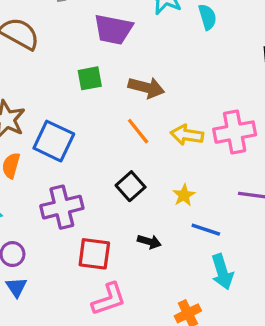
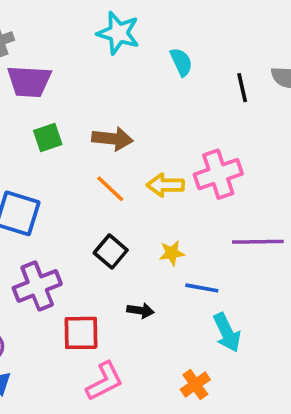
cyan semicircle: (207, 17) -> (181, 62), moved
purple trapezoid: (113, 29) -> (29, 81), moved
yellow star: (184, 195) -> (172, 253), turned 30

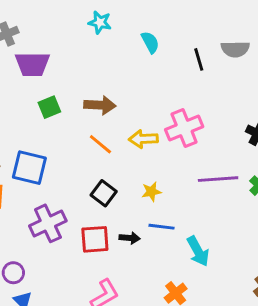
cyan star: (118, 33) -> (100, 22), size x0.7
blue line: (202, 288) -> (162, 227), moved
red square: (81, 333) -> (95, 239), moved

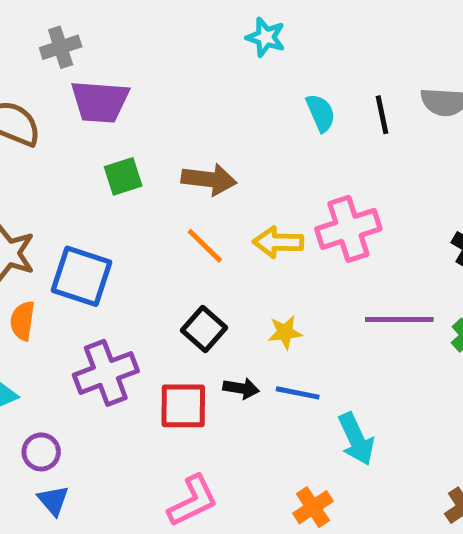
cyan star: (100, 22) -> (266, 37), moved
cyan semicircle: (150, 42) -> (321, 113), moved
black arrow: (130, 238) -> (241, 388), moved

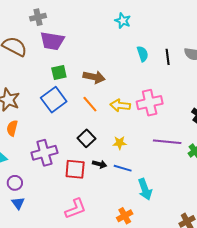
blue square: (82, 276) -> (54, 100), moved, turned 30

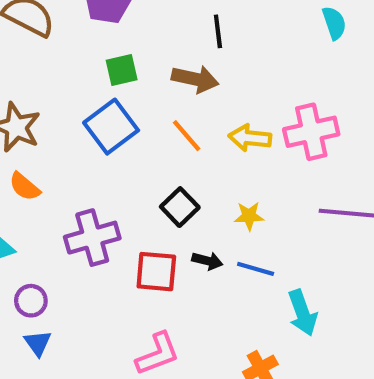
cyan semicircle: (143, 54) -> (334, 23), moved
black line: (168, 57) -> (218, 31), moved
orange semicircle: (12, 128) -> (25, 187), turned -63

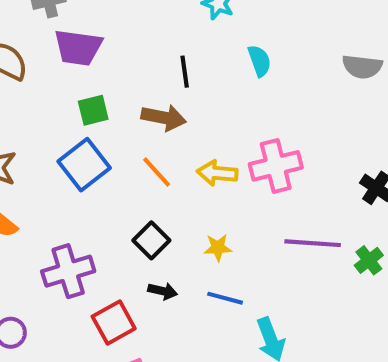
cyan semicircle: (334, 23) -> (259, 61), moved
black arrow: (207, 261) -> (163, 291), moved
red square: (156, 272) -> (114, 322), moved, turned -33

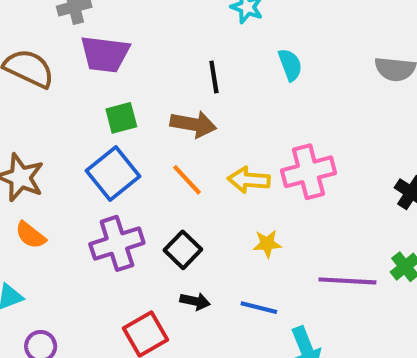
purple line: (313, 243) -> (347, 281), moved
yellow star: (218, 248) -> (267, 244), moved
purple cross: (68, 271) -> (117, 243), moved

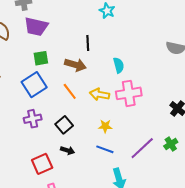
cyan semicircle: (290, 65) -> (119, 65), moved
purple cross: (117, 243) -> (33, 119), size x0.7
purple line: (347, 281) -> (142, 148), turned -52
blue line: (259, 308) -> (105, 149), moved

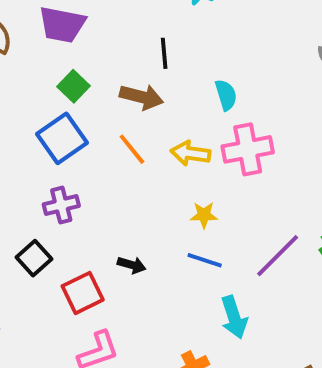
green square: (41, 58) -> (74, 86), turned -35
black square: (64, 125) -> (34, 258), moved

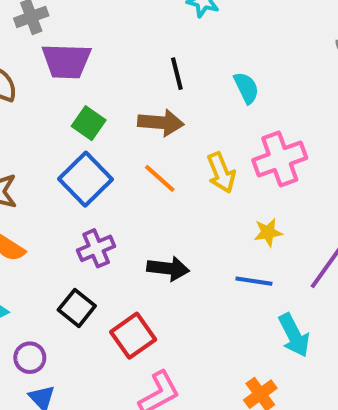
cyan semicircle: (226, 95) -> (246, 88), moved
yellow arrow: (191, 153) -> (221, 173), turned -111
yellow star: (204, 215) -> (268, 232), moved
black arrow: (132, 265) -> (168, 268), moved, size x1.4

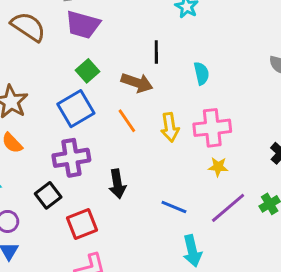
yellow star: (268, 232) -> (218, 167), moved
purple cross: (96, 248) -> (71, 158), size x1.4
black arrow: (168, 268) -> (117, 184), turned 60

